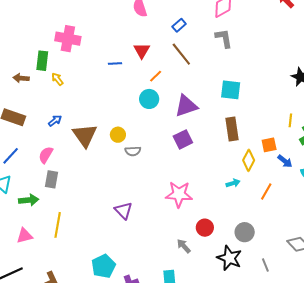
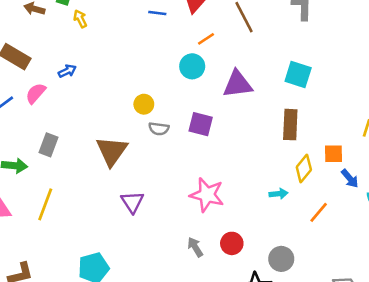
brown triangle: (85, 135) -> (112, 151), moved
purple square: (183, 139) -> (201, 124), moved, turned 30
pink semicircle: (46, 155) -> (36, 93), moved
gray arrow: (184, 246) -> (195, 247), moved

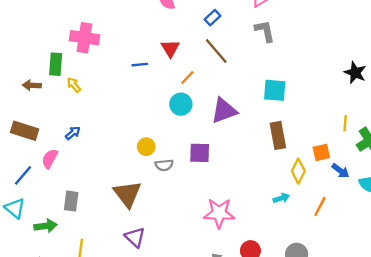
purple triangle: (132, 202) -> (135, 237), moved

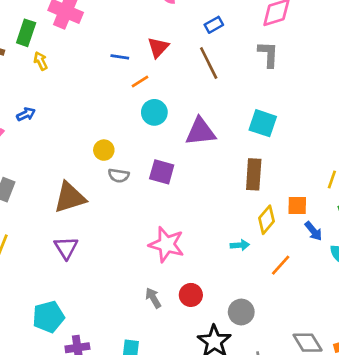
orange line: (187, 77) -> (140, 82), moved
brown triangle: (127, 194) -> (70, 197), turned 36

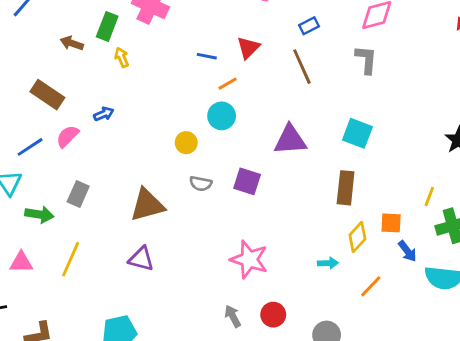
cyan circle: (154, 112) -> (222, 116), moved
yellow circle: (104, 150) -> (186, 143), moved
purple triangle: (66, 248) -> (141, 259), turned -45

